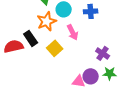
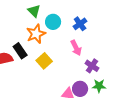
blue cross: (91, 11) -> (80, 24), turned -32
pink arrow: (73, 32) -> (76, 48), moved

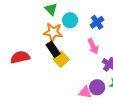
orange star: (36, 34) -> (53, 32), turned 30
black rectangle: (20, 51) -> (53, 49), moved

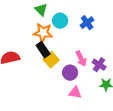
pink arrow: (93, 46) -> (81, 59), moved
purple circle: (97, 87) -> (70, 73), moved

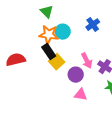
cyan circle: (60, 21) -> (63, 32), moved

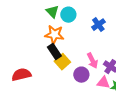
cyan circle: (63, 32) -> (68, 15), moved
red semicircle: (16, 60) -> (21, 75), moved
pink triangle: (81, 95) -> (103, 83), moved

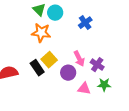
black rectangle: (54, 52) -> (37, 68), moved
pink triangle: (103, 83) -> (84, 89), moved

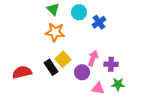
cyan circle: (55, 13) -> (79, 12), moved
pink arrow: (79, 59) -> (93, 58), turned -133
purple cross: (97, 65) -> (111, 64), turned -32

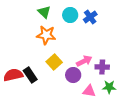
blue cross: (99, 22) -> (90, 17), moved
pink arrow: (93, 58) -> (84, 61), turned 42
black rectangle: (51, 67) -> (30, 75), moved

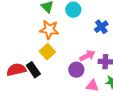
blue cross: (90, 17) -> (101, 27), moved
yellow square: (54, 62) -> (47, 52), moved

